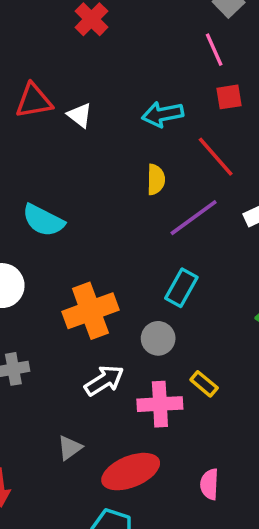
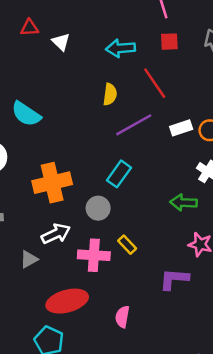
red triangle: (34, 101) -> (29, 28), size x0.7
gray triangle: (70, 448) -> (29, 259), moved

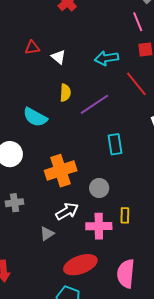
yellow semicircle: (110, 94) -> (65, 93), moved
purple line: (134, 125) -> (94, 104), moved
cyan rectangle: (119, 174) -> (115, 144), moved, turned -40
yellow rectangle: (127, 245) -> (125, 215), turned 49
pink semicircle: (122, 317) -> (126, 274), size x1.6

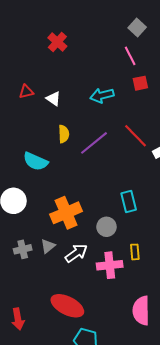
red line: (136, 84) -> (135, 136), moved
cyan rectangle: (115, 144) -> (129, 201), moved
gray triangle: (47, 234) -> (48, 246), moved
red ellipse: (80, 265) -> (67, 306), moved, turned 52

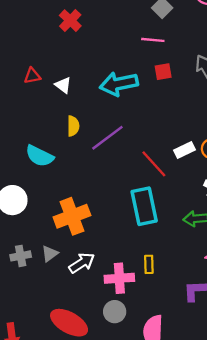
pink line: (130, 56) -> (153, 40), turned -60
cyan arrow: (102, 95) -> (119, 84), size x1.4
red line: (135, 136) -> (154, 164), moved
cyan rectangle: (129, 201) -> (144, 206), size x1.5
gray circle: (106, 227) -> (115, 312), moved

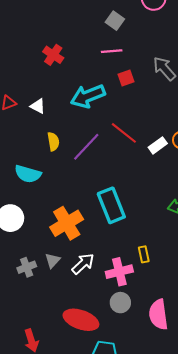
red cross: (70, 21) -> (53, 55), moved
red line: (154, 164) -> (124, 133), moved
cyan rectangle: (144, 206) -> (111, 205), moved

